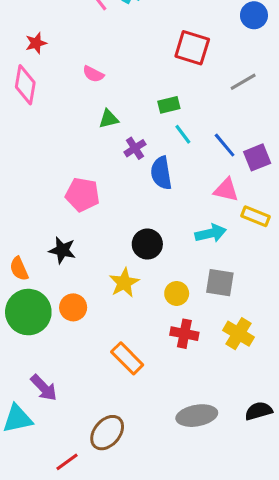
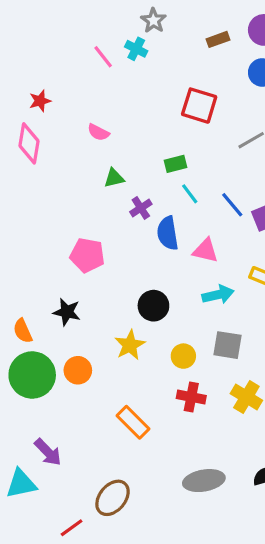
pink triangle: (226, 190) -> (205, 251), moved

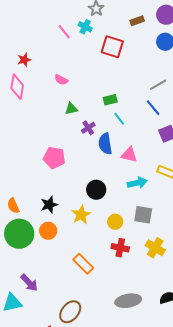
red square: (199, 106) -> (112, 47), moved
blue line: (232, 205) -> (153, 108), moved
black star: (67, 312) -> (49, 205), moved, turned -30

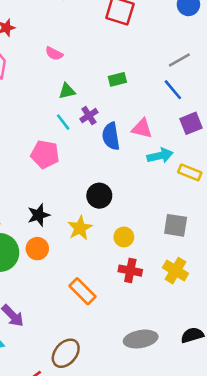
cyan line: (119, 119) -> (63, 122), moved
pink triangle: (129, 155) -> (142, 128), moved
cyan arrow: (137, 183) -> (160, 156), moved
gray square: (143, 215) -> (176, 225), moved

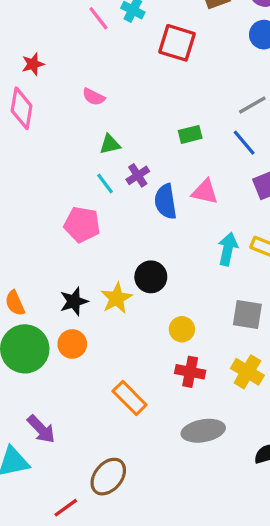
green rectangle: (117, 79) -> (190, 134), moved
cyan arrow: (160, 156) -> (228, 249), moved, turned -65
yellow star: (80, 228) -> (116, 298), moved
gray ellipse: (141, 339) -> (203, 431), moved

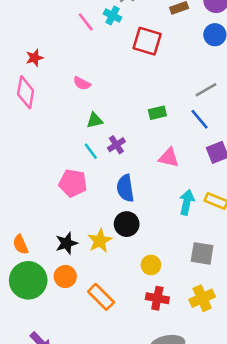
blue semicircle: (166, 202) -> (125, 188), moved
yellow cross: (247, 372) -> (202, 298), turned 35
orange rectangle: (130, 398) -> (101, 297), moved

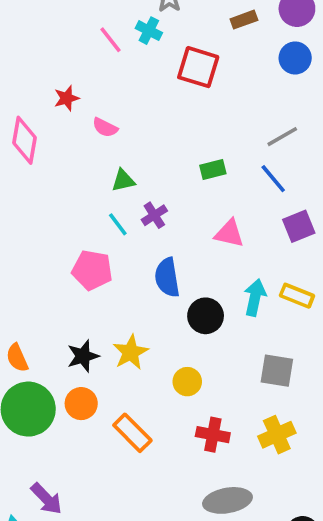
red star: (35, 58) -> (67, 98), moved
black circle: (127, 224) -> (206, 316), moved
yellow circle: (151, 265) -> (187, 382), moved

